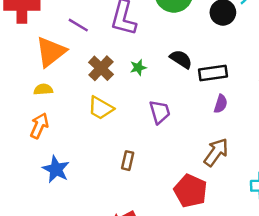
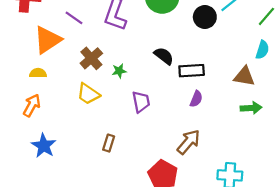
green star: (138, 67) -> (119, 71), moved

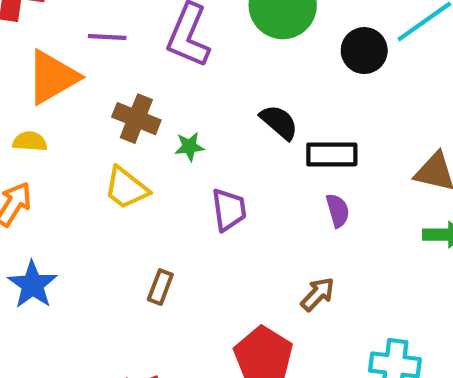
purple line: (74, 18) -> (107, 37), turned -36
brown cross: (91, 58) -> (136, 119), turned -30
purple semicircle: (196, 99) -> (338, 211), turned -42
brown arrow: (189, 142) -> (318, 294), size x0.7

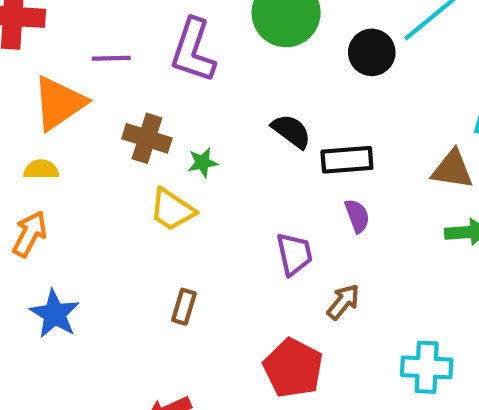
yellow trapezoid: (126, 188) -> (172, 210), moved
purple trapezoid: (229, 210) -> (294, 254), moved

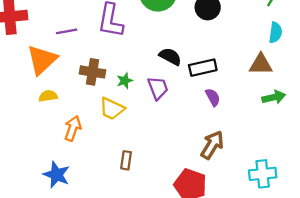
yellow semicircle: (41, 170) -> (48, 96), moved
orange arrow: (30, 234) -> (73, 128), moved
purple trapezoid: (294, 254) -> (158, 88), moved
brown arrow: (343, 302) -> (212, 145), size x1.4

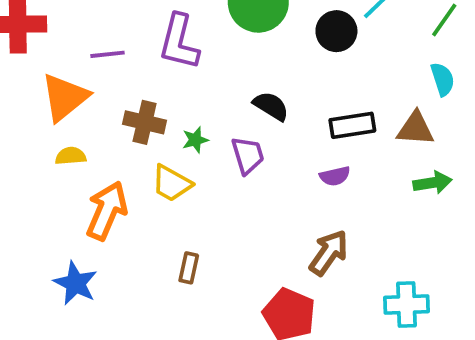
cyan semicircle: (276, 33) -> (443, 79), turned -30
black rectangle: (203, 68) -> (352, 125), moved
purple semicircle: (213, 97) -> (335, 176), turned 102
orange arrow: (73, 128) -> (107, 211), size x1.4

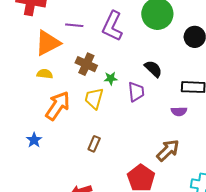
yellow trapezoid: (172, 183) -> (94, 98), turned 65
blue star: (75, 283) -> (34, 140), size x0.7

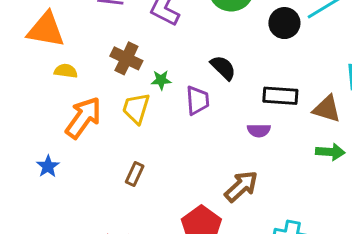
orange triangle: (48, 43) -> (46, 30), moved, turned 36

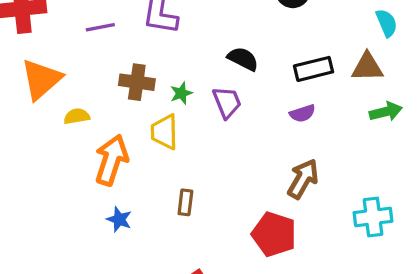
orange triangle: (46, 30) -> (41, 79), turned -33
blue star: (48, 166) -> (119, 219), moved

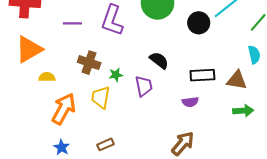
brown rectangle: (185, 202) -> (106, 144), turned 49

